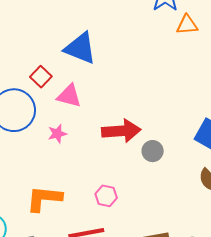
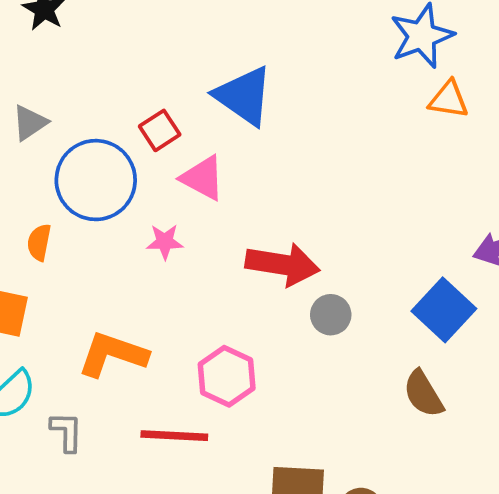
pink hexagon: (106, 196) -> (227, 376), size x1.4

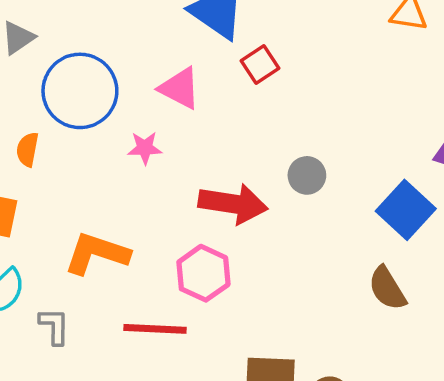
red square: (160, 130) -> (260, 65), moved
red arrow: (283, 264) -> (233, 204), moved
gray circle: (331, 315) -> (307, 175), moved

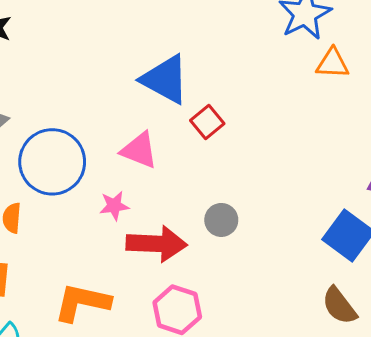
gray circle: (307, 175) -> (221, 220), moved
red arrow: (233, 204) -> (157, 244), moved

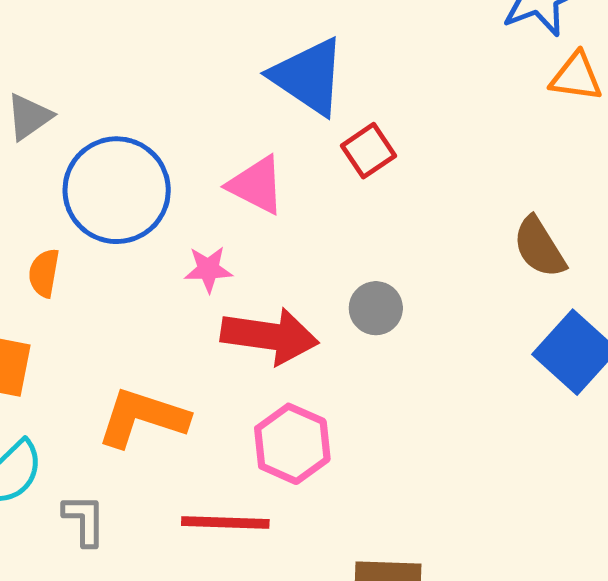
brown semicircle: (339, 306) -> (539, 247), moved

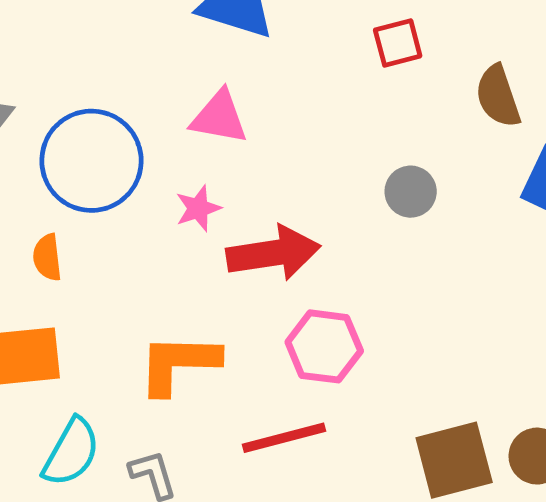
red square: (369, 151) -> (398, 43), moved, turned 36
brown semicircle: (539, 247) -> (498, 96), turned 30
gray circle: (376, 308) -> (411, 192), moved

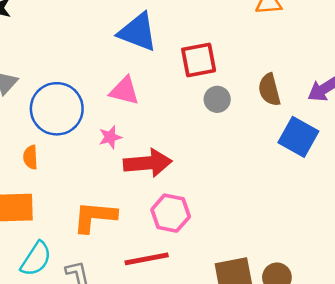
red square: (398, 43) -> (199, 60), moved, size x1.4
gray circle: (411, 192) -> (217, 99), moved

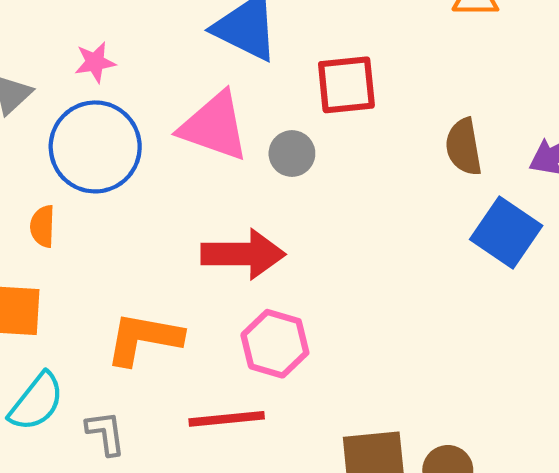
pink triangle: (124, 91) -> (214, 126), size x1.4
gray circle: (217, 99) -> (292, 154), moved
pink star: (110, 137) -> (95, 62), moved

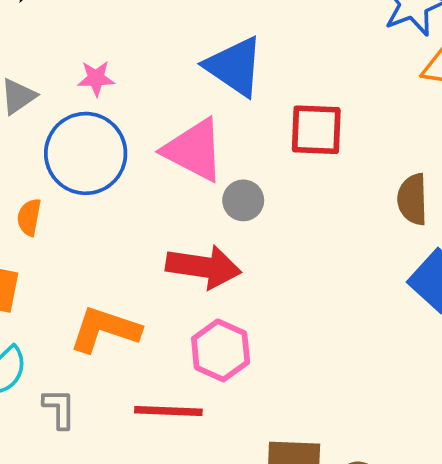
gray circle: (292, 154) -> (243, 200), moved

